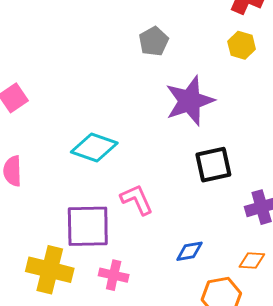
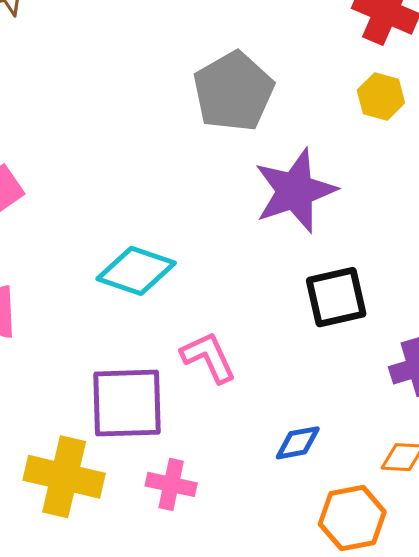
gray pentagon: (154, 41) -> (233, 92), size x1.6

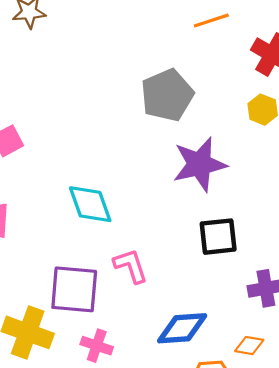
cyan diamond: (136, 271) -> (90, 204), turned 45
blue diamond: (298, 443) -> (182, 328), size x1.6

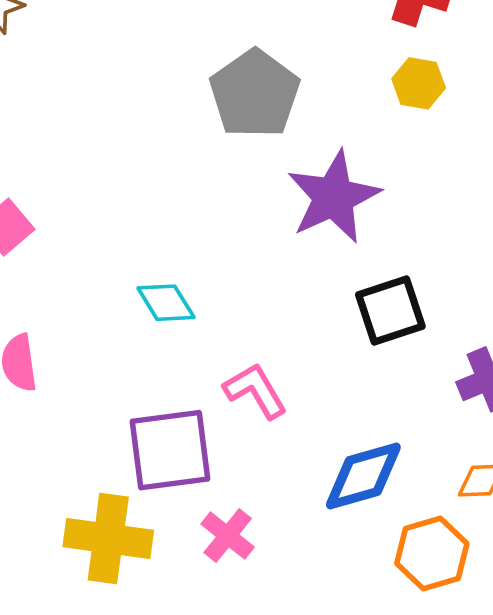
cyan diamond: (90, 204) -> (166, 303), size x0.7
pink cross: (97, 346) -> (228, 536), turned 32

